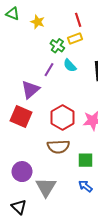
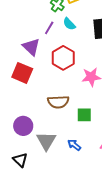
purple triangle: (30, 89) -> (31, 47), turned -36
red hexagon: (63, 118) -> (63, 58), moved
blue arrow: (85, 186) -> (74, 145), moved

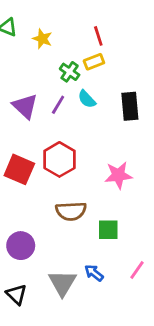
purple triangle: (31, 47) -> (25, 106), moved
red hexagon: (63, 58) -> (59, 159), moved
gray triangle: (46, 141) -> (62, 283), moved

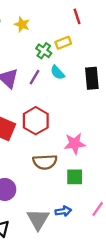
red line: (98, 36) -> (77, 16), moved
pink star: (118, 175) -> (75, 144), moved
blue arrow: (94, 273) -> (63, 211), turned 133

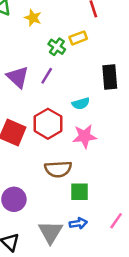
cyan semicircle: (57, 73) -> (81, 103), moved, turned -63
pink star: (75, 144) -> (85, 136), moved
green square: (75, 177) -> (79, 192), moved

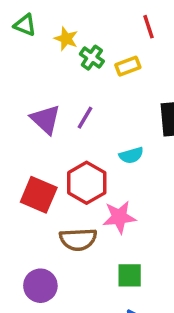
green cross: (57, 47) -> (92, 58), moved
pink star: (85, 136) -> (119, 217), moved
brown semicircle: (58, 169) -> (78, 239), moved

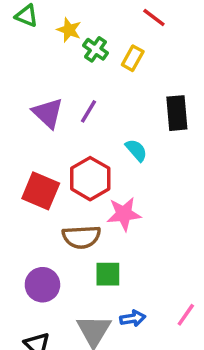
red line: (148, 27) -> (154, 18), turned -35
yellow rectangle: (128, 66) -> (133, 58), turned -40
cyan semicircle: (131, 155) -> (136, 150), turned -115
green square: (130, 275) -> (108, 274), moved

